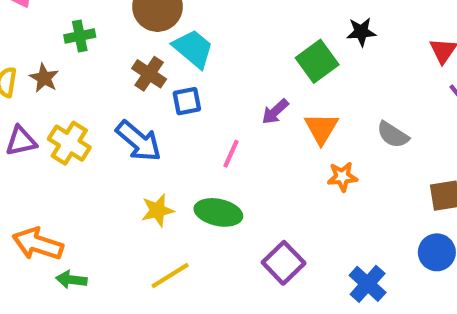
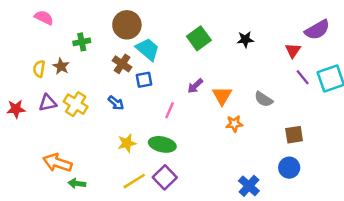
green square: (317, 61) -> (199, 38), moved
blue arrow: (139, 141) -> (116, 103), size x0.6
purple square: (284, 263) -> (165, 177), moved

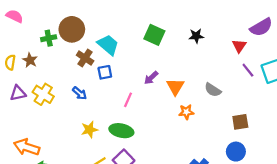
brown circle: (127, 25) -> (72, 29), moved
green square: (199, 38) -> (154, 35), turned -30

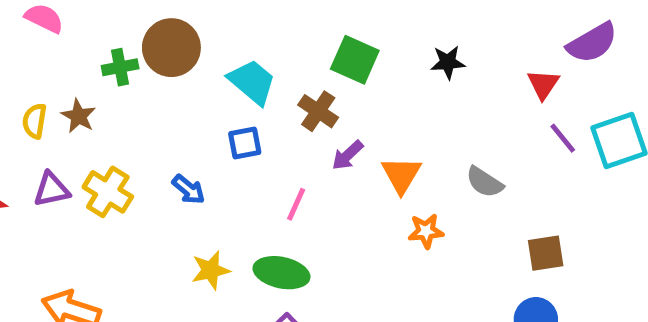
brown cross: (85, 58) -> (318, 111), moved

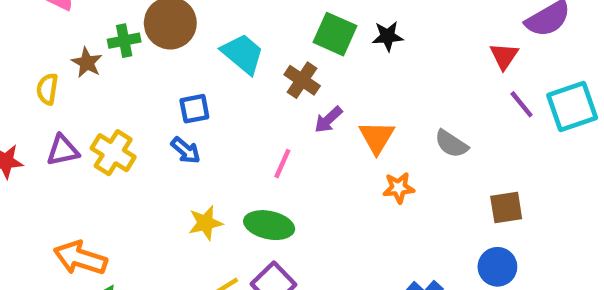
black star: (448, 62) -> (388, 36), moved
brown star: (78, 116) -> (87, 63), moved
blue square: (245, 143) -> (194, 109), moved

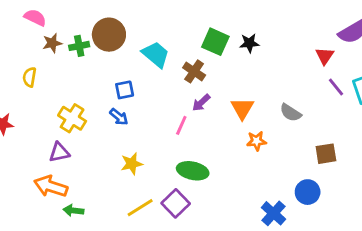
brown star: (87, 63) -> (52, 43), moved, turned 30
purple arrow: (328, 120) -> (201, 103), moved
purple triangle: (63, 150) -> (59, 152), moved
green ellipse: (269, 225) -> (193, 171), moved
blue circle: (497, 267) -> (308, 192), moved

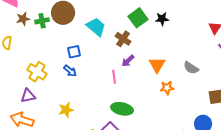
green square: (215, 42) -> (138, 18), turned 30
pink line: (181, 125) -> (114, 77), turned -32
yellow star: (132, 164) -> (66, 110), moved

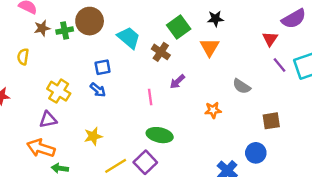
black star: (162, 19) -> (215, 19), moved
purple arrow: (128, 61) -> (177, 82), moved
orange triangle: (157, 65) -> (209, 47), moved

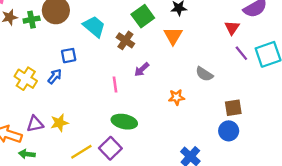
blue arrow: (98, 90) -> (55, 76), moved, turned -91
purple triangle: (48, 120) -> (35, 124), moved
blue circle: (256, 153) -> (229, 131), moved

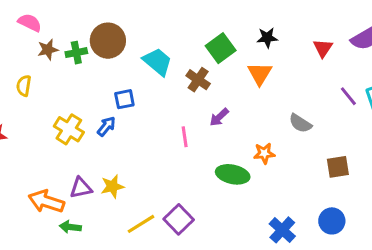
red triangle: (232, 28) -> (323, 48), moved
green ellipse: (124, 122) -> (233, 174), moved
blue circle: (229, 131) -> (332, 221), moved

